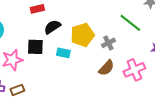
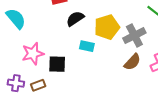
gray cross: (108, 43) -> (134, 36), size x1.5
black square: (35, 47) -> (57, 64), moved

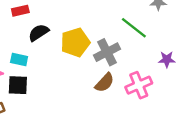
cyan rectangle: (87, 46) -> (19, 59), moved

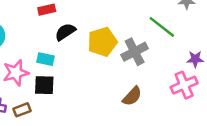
brown semicircle: (105, 83) -> (132, 96), moved
pink cross: (139, 85) -> (184, 85), moved

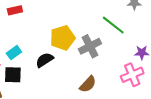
black semicircle: (65, 32) -> (45, 60), moved
cyan rectangle: (45, 59) -> (14, 53), turned -48

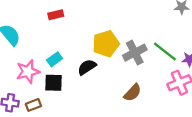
green line: (113, 25) -> (165, 51), moved

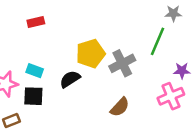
green line: (165, 51) -> (158, 41), moved, turned 75
cyan rectangle: (55, 59) -> (35, 71), turned 56

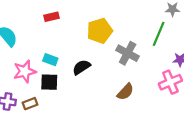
yellow pentagon: (91, 54) -> (100, 31), moved
gray cross: (122, 63) -> (128, 53), turned -35

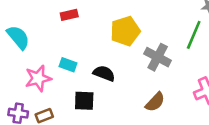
black semicircle: (81, 67) -> (104, 73), turned 54
black square: (49, 82) -> (84, 101), moved

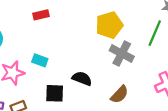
yellow pentagon: (125, 31) -> (109, 25), moved
black semicircle: (104, 73) -> (82, 79), moved

